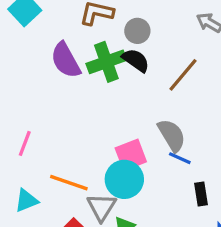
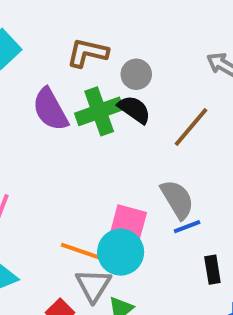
pink square: (131, 155) -> (128, 223), turned 36
blue line: (180, 158) -> (187, 227), turned -45
orange line: (69, 183) -> (83, 252), moved

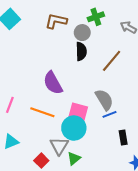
purple semicircle: (50, 109) -> (53, 83), moved
black semicircle: (134, 109) -> (81, 51), turned 54
green cross: (99, 111) -> (96, 17), moved, size x0.7
orange line: (83, 252) -> (42, 112), moved

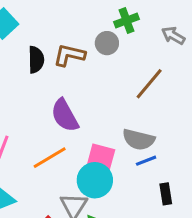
brown L-shape: (56, 21) -> (69, 55), moved
black semicircle: (81, 51) -> (36, 60), moved
gray semicircle: (104, 100) -> (139, 140), turned 135
orange line: (42, 112) -> (50, 158), turned -50

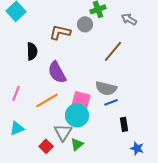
black semicircle: (36, 60) -> (32, 51), moved

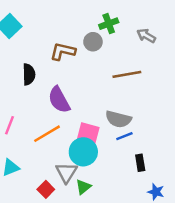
brown line: (113, 51) -> (127, 74), turned 40

